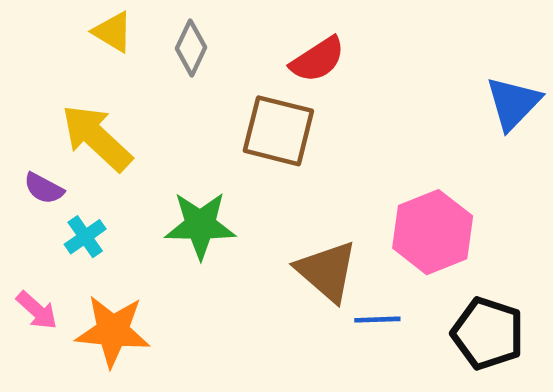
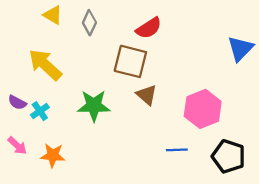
purple semicircle: (44, 188) -> (17, 102), moved
brown triangle: (327, 271) -> (147, 95), moved, size x0.7
orange star: (113, 331) -> (53, 155), size x0.7

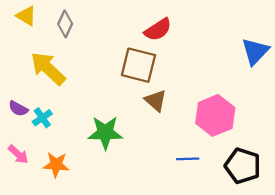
yellow triangle: (53, 15) -> (26, 16), moved
gray diamond: (89, 23) -> (65, 24), moved
green star: (94, 106) -> (105, 133), moved

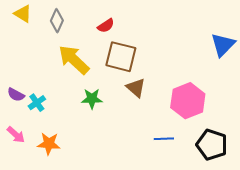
red semicircle: (158, 30) -> (106, 26), moved, size x0.7
yellow arrow: (48, 69) -> (74, 60), moved
green star: (105, 133) -> (92, 99), moved, size x0.7

